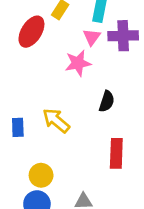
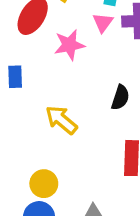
pink star: (78, 63) -> (69, 45), moved
blue rectangle: (18, 127) -> (15, 77), moved

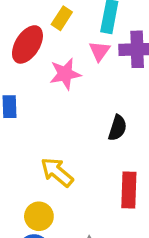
yellow arrow: (61, 120) -> (57, 172), moved

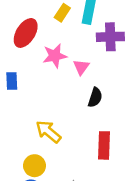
yellow rectangle: (62, 18) -> (62, 13), moved
pink triangle: (99, 51) -> (81, 67), moved

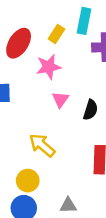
yellow rectangle: (62, 13) -> (56, 34), moved
pink triangle: (81, 67) -> (60, 99), moved

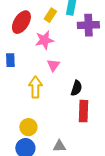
black semicircle: (91, 110) -> (76, 88), moved
yellow arrow: (42, 145) -> (35, 87), moved, turned 50

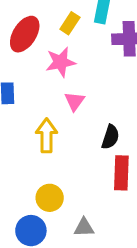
yellow circle: (28, 127) -> (50, 198), moved

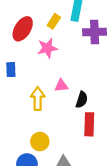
pink triangle: (75, 101) -> (61, 86), moved, turned 48

